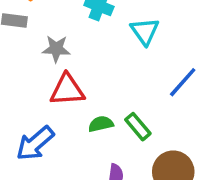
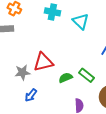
gray star: (56, 49) -> (22, 72), moved
blue arrow: (35, 143) -> (31, 95), size x0.6

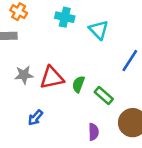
gray star: (22, 72) -> (24, 75), moved
green semicircle: (66, 78) -> (78, 84), moved, turned -48

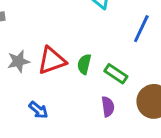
blue arrow: (35, 118) -> (38, 110), turned -84
purple semicircle: (94, 132) -> (108, 107), moved

